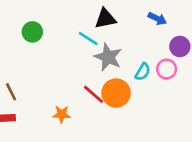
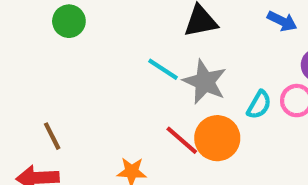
green circle: (32, 32) -> (69, 21), moved
cyan line: (88, 39) -> (163, 69), moved

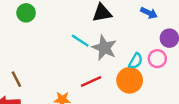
orange circle: (217, 138) -> (130, 80), moved
red line: (182, 140) -> (91, 82), turned -65

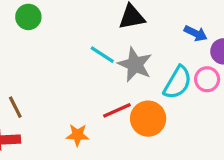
blue arrow: (149, 13) -> (196, 33), moved
cyan semicircle: (136, 61) -> (178, 83), size x1.5
orange circle: (130, 80) -> (148, 119), moved

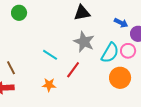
cyan line: (102, 55) -> (50, 55), moved
red line: (117, 110) -> (73, 70), turned -30
orange circle: (148, 119) -> (120, 78), moved

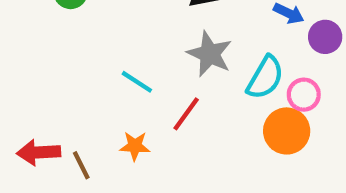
pink circle: (128, 51) -> (304, 95), moved
brown line: (11, 68) -> (81, 165), moved

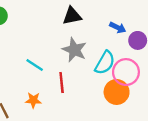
pink circle: (304, 95) -> (126, 72), size x1.5
red line: (186, 114) -> (62, 83), turned -42

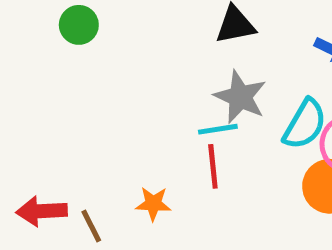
cyan line: (35, 65) -> (218, 129), moved, turned -42

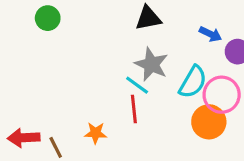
cyan line: (218, 129) -> (137, 85), turned 45

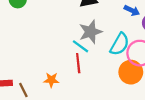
gray star: (151, 64) -> (90, 32), turned 30

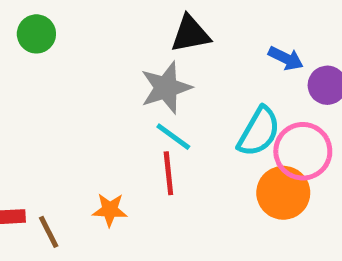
gray star: (90, 32) -> (166, 88), moved

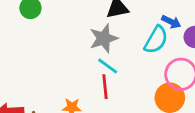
cyan semicircle: (259, 132) -> (156, 40), moved

